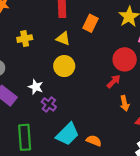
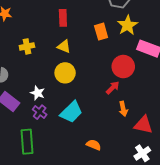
orange rectangle: (91, 23) -> (101, 32), moved, turned -42
purple cross: (49, 104) -> (40, 112), moved
cyan trapezoid: (68, 134) -> (71, 112), moved

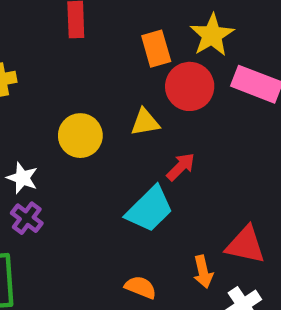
yellow triangle: (64, 46) -> (145, 122), moved, turned -32
red circle: (123, 67) -> (190, 86), moved
orange arrow: (123, 109) -> (203, 272), moved
cyan trapezoid: (71, 112) -> (149, 209), moved

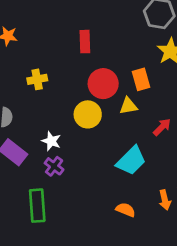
orange rectangle: (156, 49) -> (141, 79), moved
red circle: (190, 86) -> (103, 84), moved
red arrow: (181, 167) -> (162, 127), moved

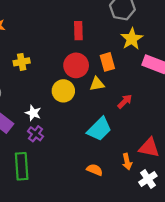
red rectangle: (85, 42) -> (78, 31), moved

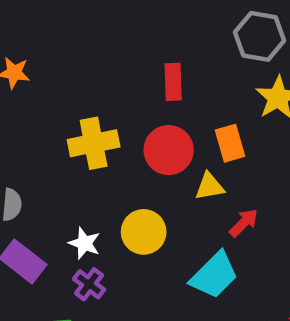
yellow cross: (22, 62) -> (94, 143), moved, size x1.5
yellow circle: (63, 91) -> (144, 232), moved
red arrow: (125, 101) -> (244, 223), moved

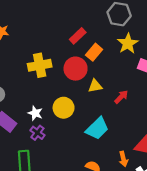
red rectangle: (173, 82) -> (78, 36), turned 49
orange rectangle: (230, 143) -> (94, 52), moved, turned 56
red arrow: (244, 223) -> (121, 97), moved

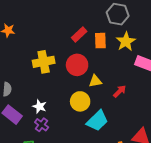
orange rectangle: (94, 52) -> (100, 41), moved, turned -42
yellow circle: (64, 108) -> (80, 101), moved

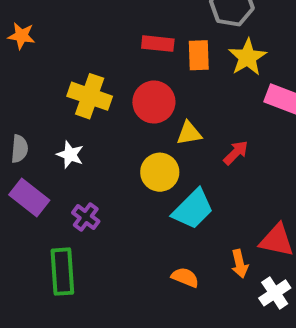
red rectangle: (79, 34) -> (158, 44), turned 49
yellow cross: (44, 62) -> (90, 96), turned 30
white star: (40, 106) -> (70, 155), moved

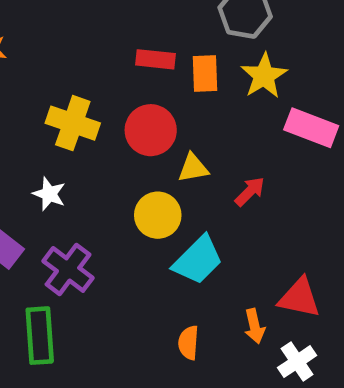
purple cross: (86, 217) -> (68, 269), size x1.5
orange semicircle: (185, 277) -> (188, 343), turned -108

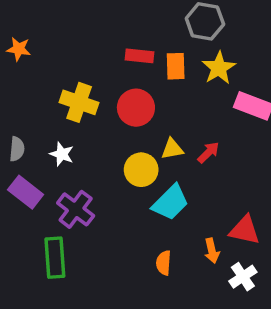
yellow triangle: (193, 168) -> (172, 149), moved

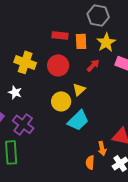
yellow triangle: (172, 149) -> (79, 89), turned -32
red arrow: (208, 152) -> (93, 65), moved
orange semicircle: (164, 263) -> (90, 162), moved

